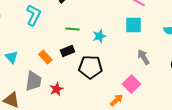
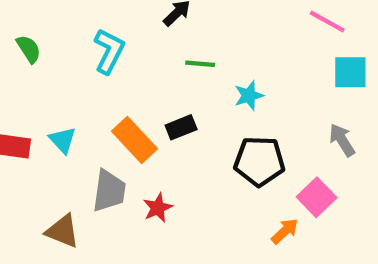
cyan square: (133, 25) -> (350, 72), moved
green line: (72, 29) -> (200, 64), moved
orange rectangle: (45, 57) -> (134, 140), size x1.5
black pentagon: (90, 67) -> (259, 161), moved

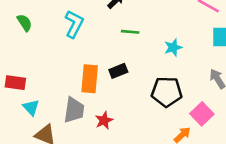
cyan star: (249, 96) -> (173, 47), moved
cyan triangle: (62, 140) -> (31, 107), moved
orange rectangle: (134, 140) -> (90, 79), turned 48

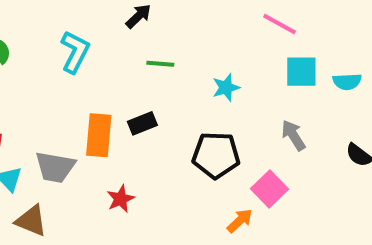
gray trapezoid: (74, 110) -> (55, 167), moved, turned 92

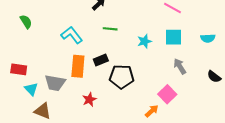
cyan L-shape: (75, 52) -> (72, 35), moved, turned -65
cyan square: (301, 72) -> (174, 37), moved
black pentagon: (216, 155) -> (122, 77), moved

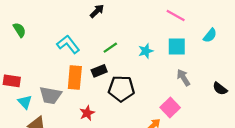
green line: (110, 29) -> (110, 48), moved, turned -40
cyan semicircle: (208, 38) -> (210, 35), moved, turned -48

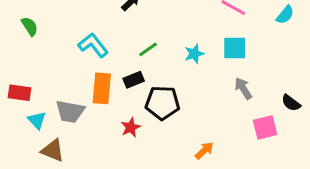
cyan semicircle: (210, 35) -> (285, 15), moved
pink square: (170, 107) -> (265, 127), moved, turned 30
red star: (87, 113) -> (131, 127), moved

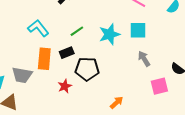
cyan star: (194, 54) -> (109, 34), size x1.5

